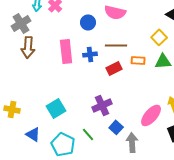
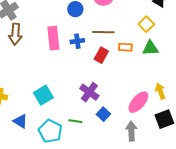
red rectangle: (114, 68) -> (101, 55), turned -35
purple cross: (102, 105) -> (89, 92), turned -30
green line: (88, 134) -> (75, 121), turned -40
gray arrow: (132, 142) -> (131, 131), moved

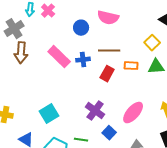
pink rectangle: (53, 38) -> (59, 57), turned -40
pink ellipse: (138, 102) -> (133, 113), moved

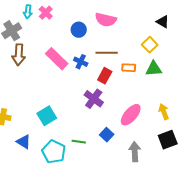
blue cross: (83, 60) -> (81, 62), turned 32
purple cross: (95, 111) -> (94, 99), moved

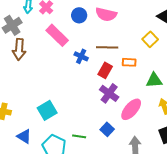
blue circle: (79, 30) -> (79, 15), moved
pink rectangle: (57, 59) -> (57, 35), moved
green triangle: (154, 69) -> (154, 80), moved
purple cross: (94, 99) -> (109, 93), moved

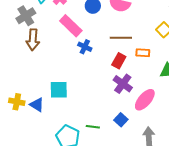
blue cross: (81, 56) -> (85, 47), moved
cyan square: (47, 110) -> (59, 90), moved, turned 30
blue triangle: (24, 136) -> (37, 105), moved

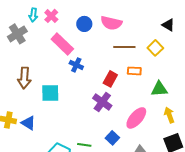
brown line: (121, 38) -> (124, 47), moved
brown arrow: (33, 40) -> (24, 78), moved
purple cross: (123, 84) -> (102, 102), moved
cyan square: (59, 90) -> (50, 93), moved

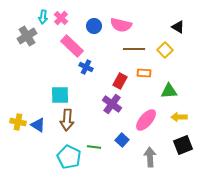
brown arrow: (24, 78) -> (67, 120), moved
yellow arrow: (169, 115) -> (179, 117), turned -70

